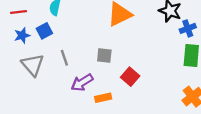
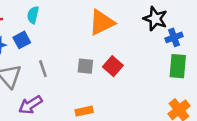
red square: (130, 77) -> (113, 66), moved
purple arrow: (82, 82) -> (30, 105), moved

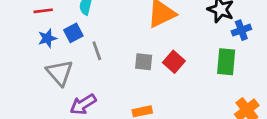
green rectangle: (178, 66) -> (226, 62), moved
gray line: (43, 69) -> (97, 51), moved

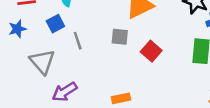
blue star: (47, 38) -> (17, 29), moved
gray square: (144, 62) -> (120, 37), moved

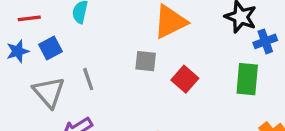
blue square: (55, 24) -> (51, 48), moved
gray line: (78, 41) -> (88, 79), moved

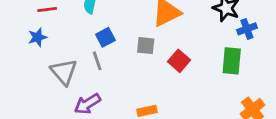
blue square: (51, 48) -> (105, 37), moved

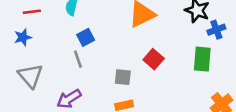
gray square: (146, 46) -> (123, 77), moved
gray triangle: (64, 72) -> (30, 76), moved

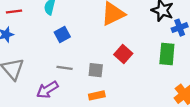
gray line: (78, 59) -> (65, 68), moved, turned -63

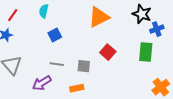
red line: (14, 11) -> (13, 15), turned -48
orange rectangle: (97, 95) -> (77, 88), moved

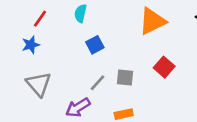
gray line: (57, 64) -> (97, 83), turned -56
gray square: (84, 66) -> (125, 77), moved

